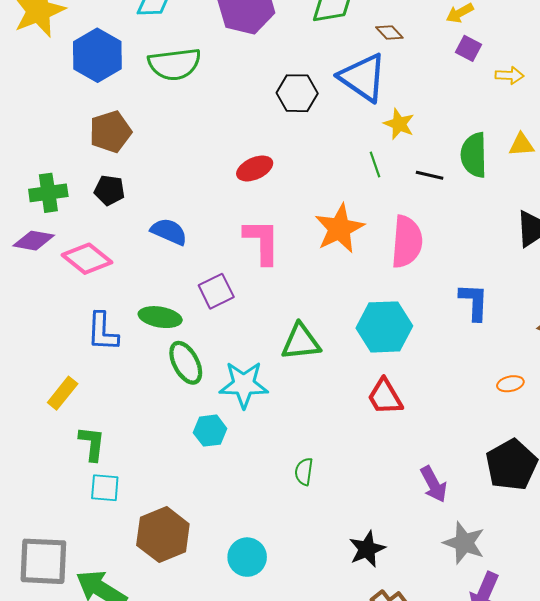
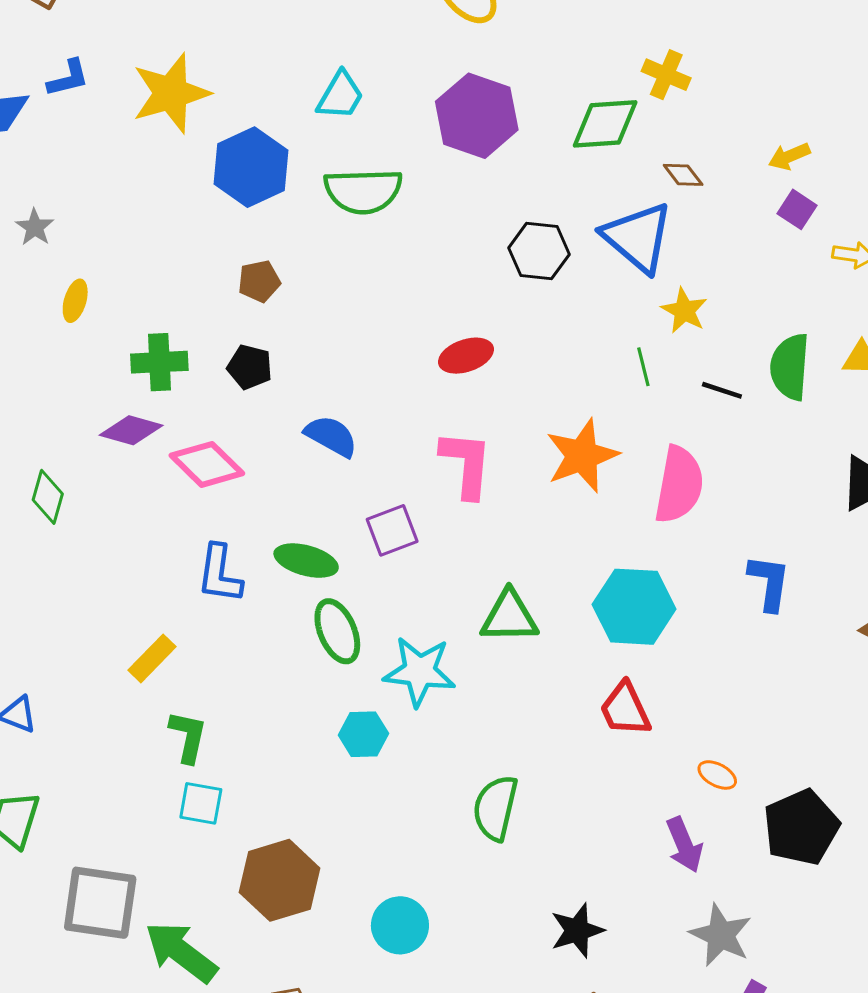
brown pentagon: (110, 132) -> (259, 281), size x0.7
orange ellipse: (510, 384) -> (717, 775), moved, turned 35
green semicircle: (304, 472) -> (495, 808), size x1.6

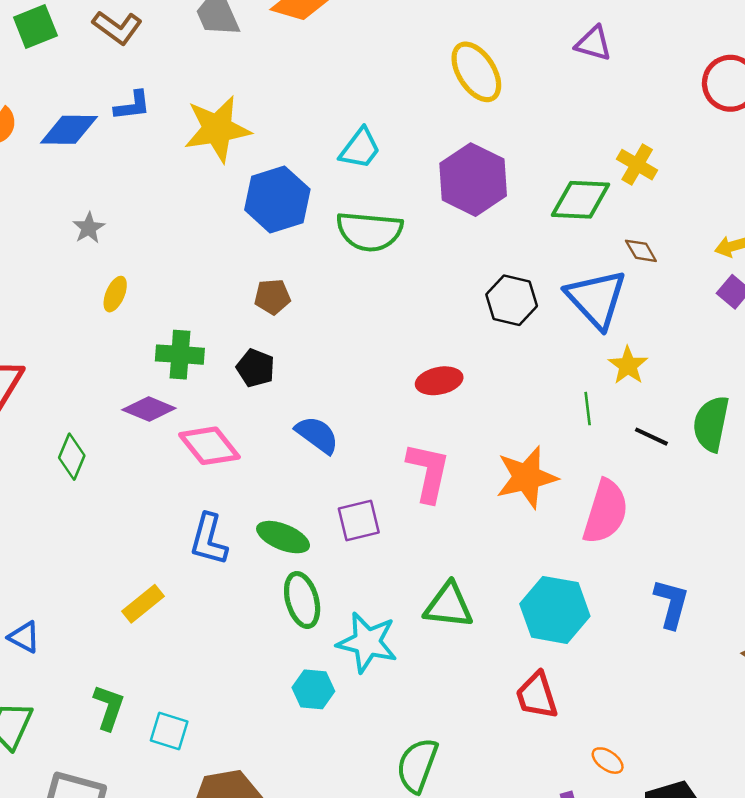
green L-shape: (188, 737) -> (109, 707), moved

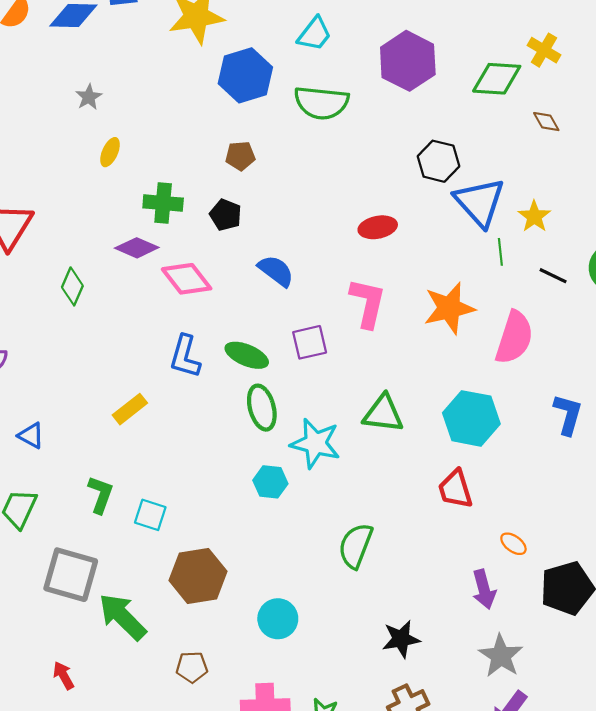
blue triangle: (596, 299) -> (480, 202), moved

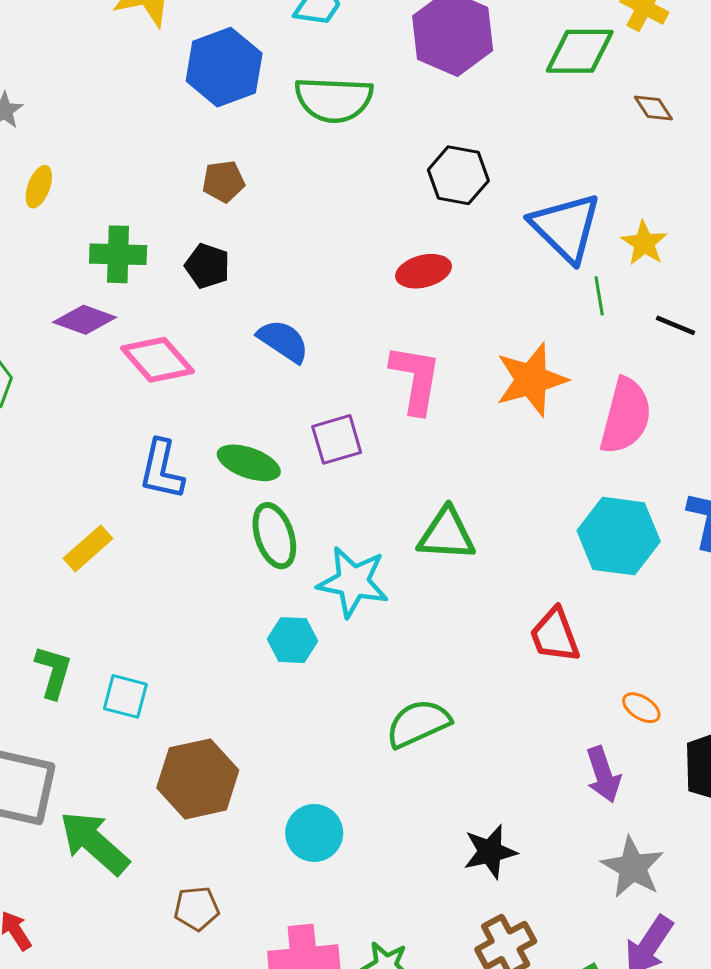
black hexagon: (438, 161) -> (458, 175), moved
cyan hexagon: (471, 418) -> (619, 536), moved
green semicircle: (356, 546) -> (418, 723), turned 48

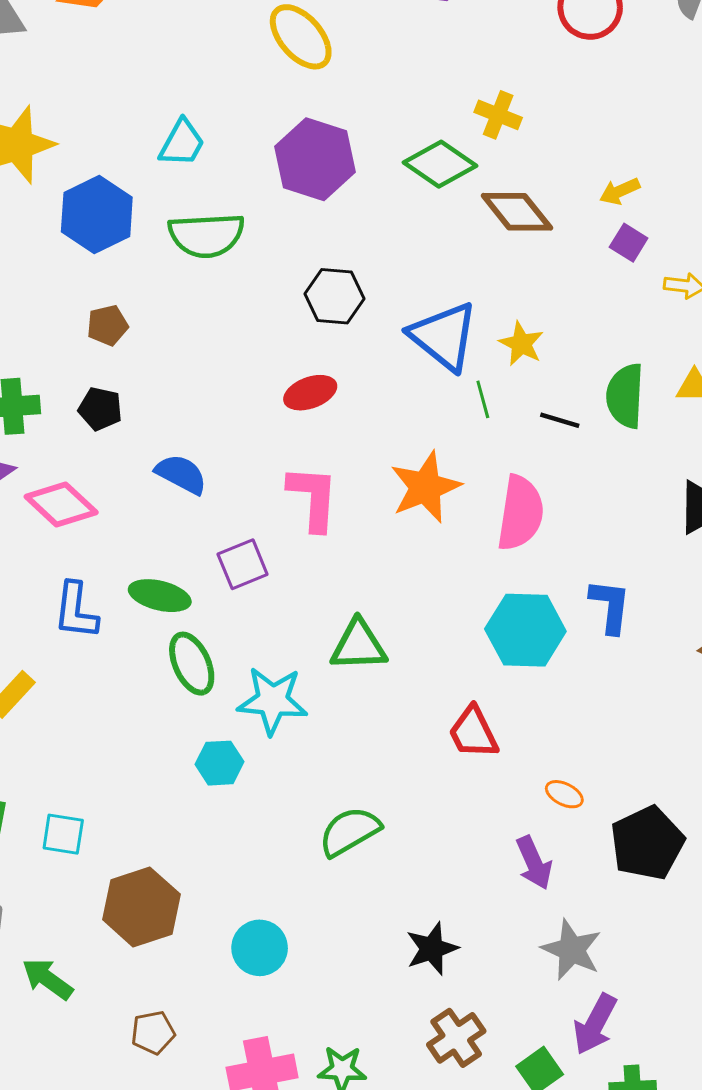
green diamond: (580, 51) -> (440, 164), turned 40
brown diamond: (653, 108) -> (517, 212), size x1.8
green arrow: (94, 843) -> (48, 979), size x0.7

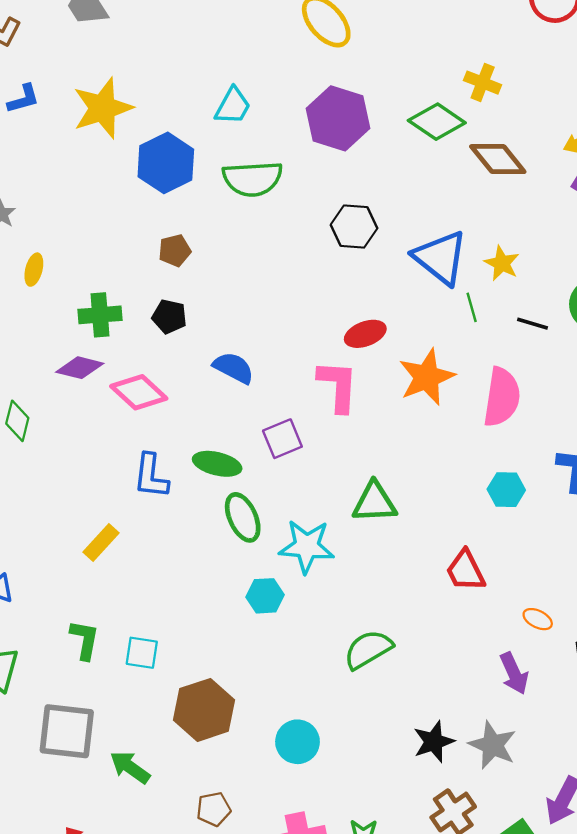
red ellipse: (310, 393) -> (365, 334), moved
cyan hexagon: (525, 630) -> (506, 490), size x0.6
gray star: (572, 950) -> (493, 745), moved

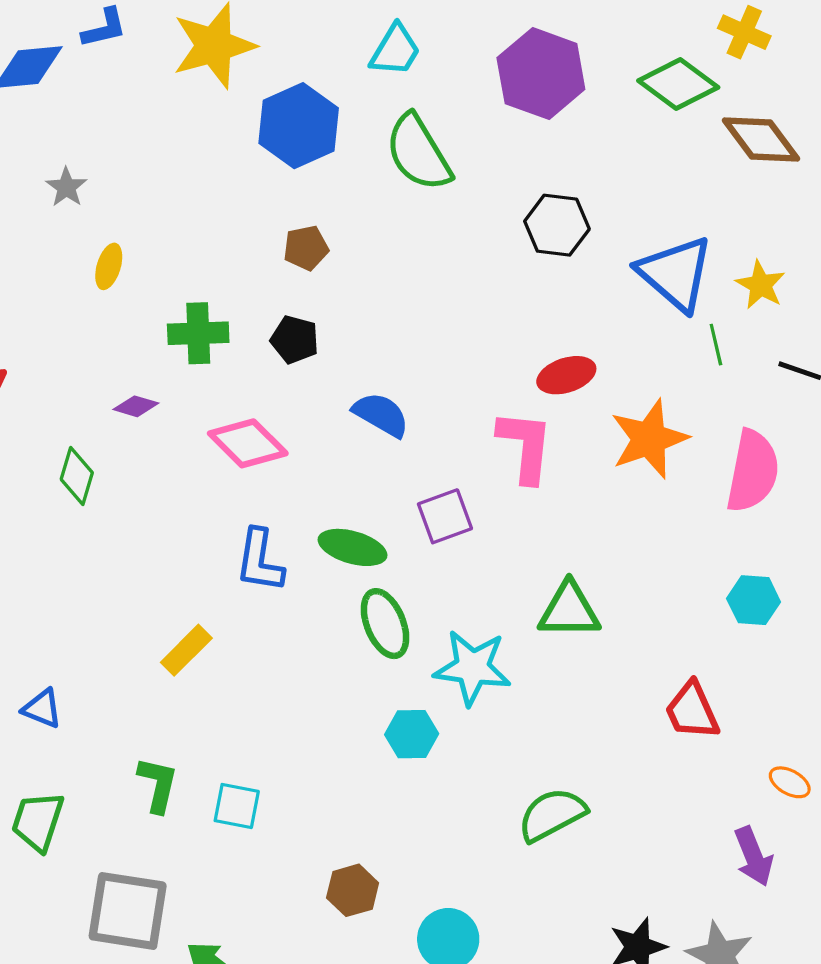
green semicircle: (252, 179) -> (418, 153), turned 60
purple diamond: (80, 368) -> (136, 406), moved, size x0.7
brown hexagon: (204, 710) -> (353, 890), moved, size x0.6

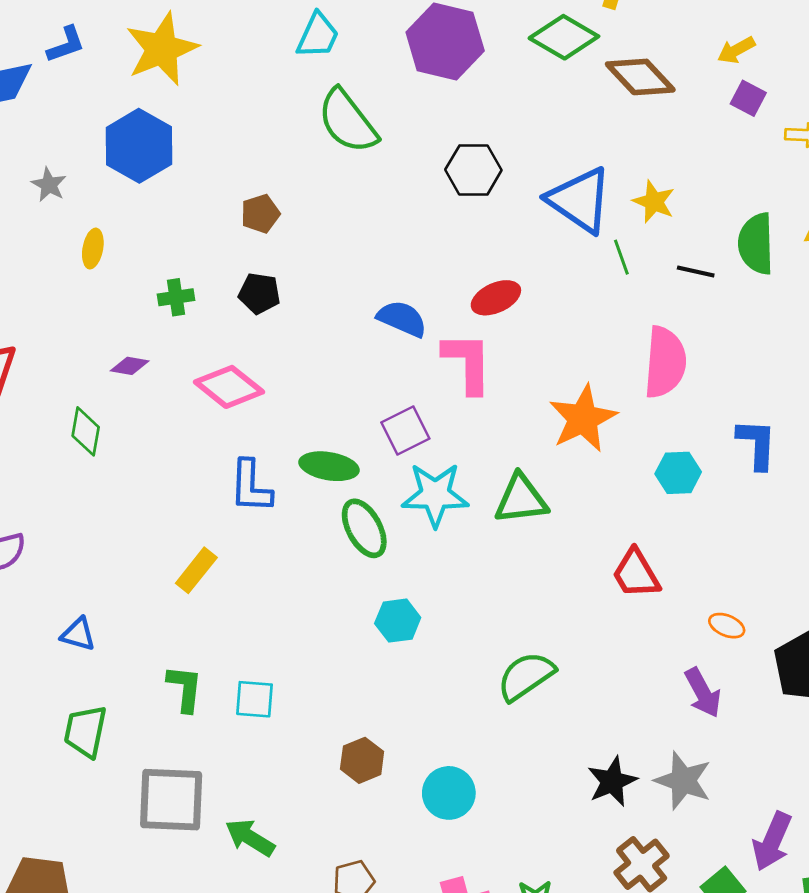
blue hexagon: (299, 126) -> (139, 146), moved
green cross: (198, 333) -> (176, 297), size x0.7
blue semicircle: (381, 415) -> (402, 319), moved
orange star: (649, 439) -> (583, 419), moved
cyan star: (472, 668) -> (435, 495), moved

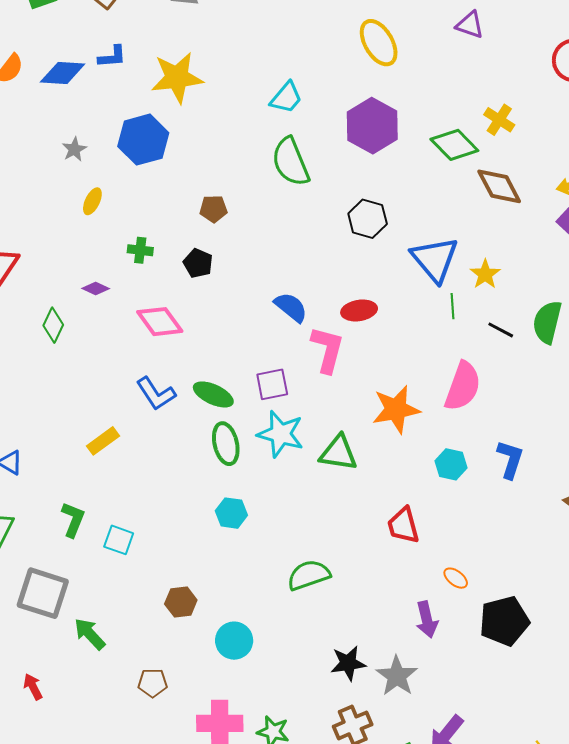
blue L-shape: (251, 486) -> (156, 394), turned -51

